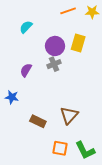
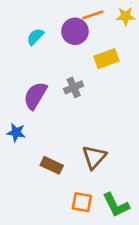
yellow rectangle: (78, 43) -> (106, 59), turned 54
purple circle: (55, 46) -> (75, 31), moved
purple semicircle: (26, 70) -> (35, 96), size x1.5

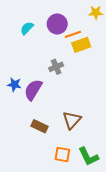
orange line: (93, 15) -> (73, 34), moved
purple semicircle: (35, 96) -> (33, 90), moved
blue star: (16, 132) -> (14, 85), moved

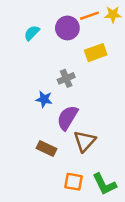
orange line: (73, 34) -> (90, 16), moved
blue star: (14, 85) -> (44, 99), moved
purple semicircle: (33, 90) -> (67, 118), moved

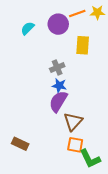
yellow rectangle: (96, 53) -> (83, 45), turned -66
blue star: (44, 99) -> (59, 86), moved
brown rectangle: (47, 148) -> (20, 144), moved
orange square: (74, 182) -> (75, 145), moved

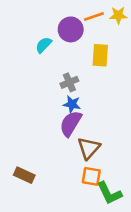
cyan semicircle: (28, 28) -> (44, 45), moved

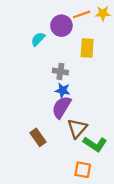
gray cross: (69, 82) -> (60, 71), turned 32
brown rectangle: (24, 175) -> (38, 137), moved, turned 30
orange square: (91, 176) -> (83, 170), moved
green L-shape: (109, 193) -> (95, 144), moved, turned -30

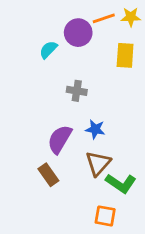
yellow rectangle: (87, 48) -> (125, 55), moved
blue star: (63, 90) -> (95, 129), moved
purple semicircle: (61, 107) -> (60, 139), moved

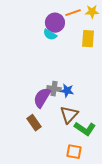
cyan semicircle: (48, 50) -> (50, 35), moved, turned -104
gray cross: (77, 91) -> (54, 89), moved

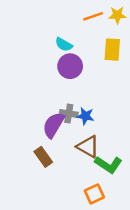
purple circle: (55, 23) -> (70, 66), moved
brown triangle: (69, 115) -> (88, 147), turned -42
orange square: (74, 152) -> (94, 194), turned -35

